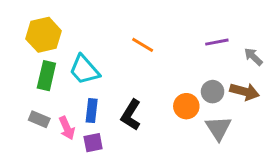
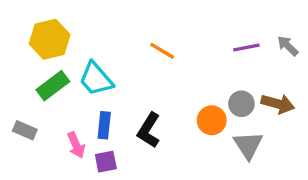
gray arrow: (253, 57) -> (288, 46), moved
green rectangle: (46, 76) -> (53, 86), turned 40
gray rectangle: (39, 119) -> (25, 130), moved

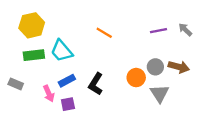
green rectangle: (53, 86) -> (34, 55), turned 30
blue rectangle: (104, 125) -> (67, 81), turned 56

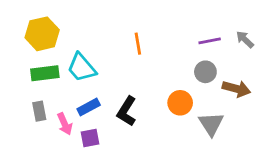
orange line: (104, 33) -> (138, 44), turned 49
gray circle: (155, 67) -> (205, 72), moved
gray rectangle: (16, 84) -> (39, 111), moved, turned 56

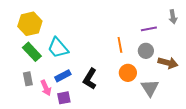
gray arrow: (245, 39) -> (173, 17), moved, turned -144
orange line: (138, 44) -> (120, 45), moved
green rectangle: (45, 73) -> (32, 52), turned 54

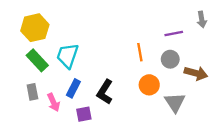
cyan trapezoid: (58, 48) -> (68, 56), turned 60
blue rectangle: (63, 76) -> (73, 88), turned -35
purple square: (64, 98) -> (84, 114), moved

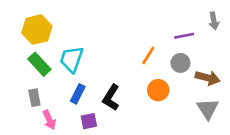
orange line: (140, 52) -> (148, 56), turned 42
pink arrow: (54, 102) -> (49, 120), moved
gray triangle: (175, 102) -> (208, 109), moved

